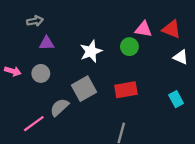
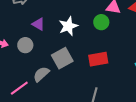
purple triangle: (47, 43) -> (38, 24), moved, turned 32

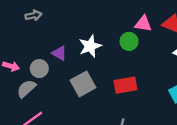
purple triangle: (38, 24) -> (59, 53), moved
gray semicircle: (41, 74) -> (26, 89), moved

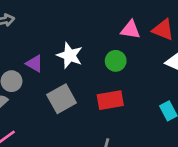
green circle: (129, 41) -> (116, 61), moved
white star: (90, 46) -> (70, 55), turned -30

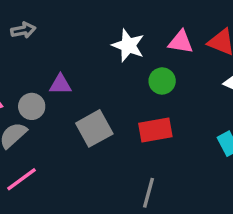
white star: (70, 55) -> (128, 45), moved
purple triangle: (35, 64) -> (60, 84), turned -30

